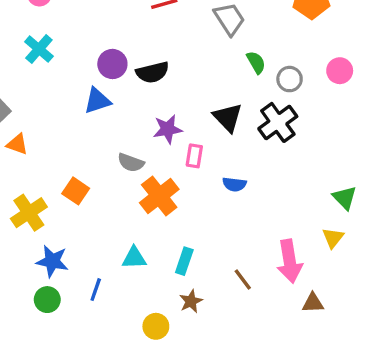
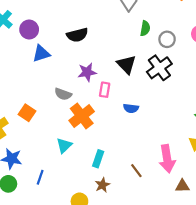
green semicircle: (256, 62) -> (145, 28), turned 40
purple circle: (112, 64) -> (29, 30), moved
cyan triangle: (134, 258) -> (64, 146), moved, turned -42

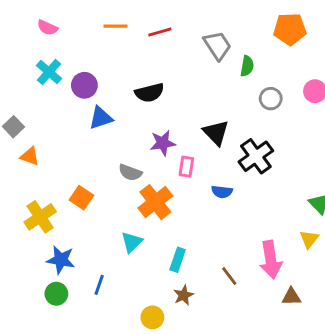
green semicircle: (145, 28) -> (247, 66), moved
black cross: (159, 68) -> (256, 156), moved

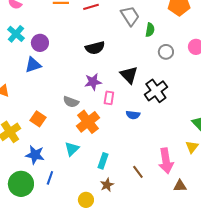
black semicircle: (149, 93) -> (95, 48), moved
blue triangle: (101, 118) -> (33, 65), moved
blue star: (61, 260) -> (35, 155), moved
green circle: (56, 294) -> (21, 184), size x1.6

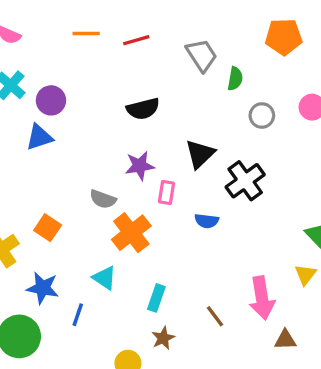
black triangle: (129, 75) -> (200, 154), turned 30
cyan triangle: (72, 149) -> (105, 278), turned -42
blue line: (50, 178) -> (78, 315), moved

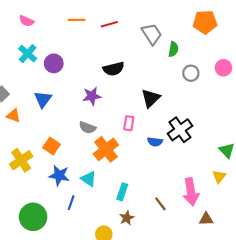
blue triangle: (39, 137) -> (43, 99), moved, turned -36
purple star: (140, 166) -> (92, 96), moved
black cross: (245, 181) -> (180, 130), moved
blue star: (43, 288) -> (59, 175), moved

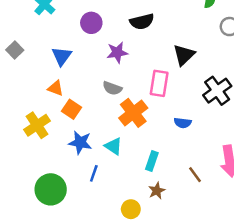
purple circle: (54, 63) -> (91, 23), moved
orange triangle: (13, 116) -> (56, 88), moved
pink rectangle: (129, 123) -> (159, 83), size x1.5
blue semicircle: (155, 142) -> (183, 123), moved

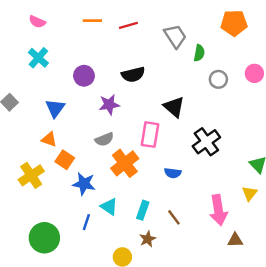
black triangle: (184, 55) -> (174, 107), turned -35
gray semicircle: (112, 88) -> (104, 139), turned -42
blue star: (80, 143) -> (84, 184), moved
cyan triangle: (114, 146) -> (109, 207), moved
brown line: (195, 175) -> (174, 217), moved

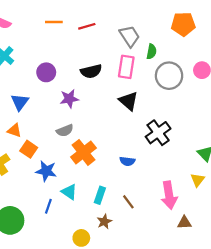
gray circle: (218, 79) -> (169, 76), size x1.6
pink rectangle: (150, 135) -> (126, 67), moved

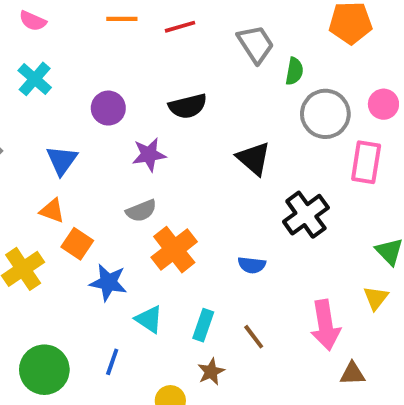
pink rectangle: (126, 67) -> (366, 162), moved
blue line: (48, 206) -> (112, 362), moved

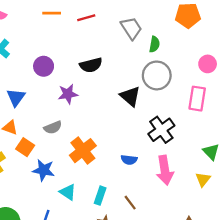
gray circle: (325, 114) -> (157, 75), moved
gray semicircle: (141, 211) -> (53, 127), moved
pink arrow: (325, 325) -> (165, 170), moved

